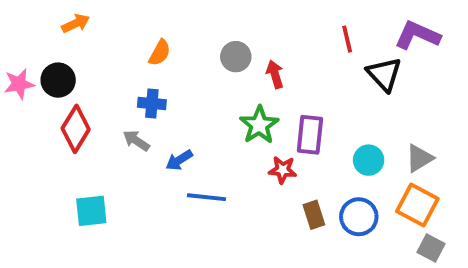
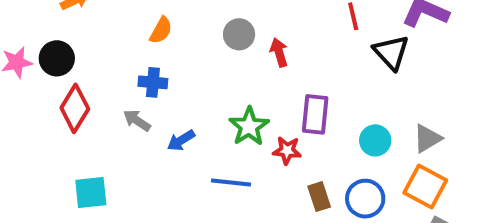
green star: (259, 125) -> (249, 126), moved
blue line: (207, 197) -> (231, 183), moved

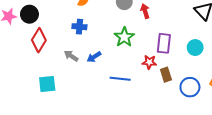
gray arrow: (137, 120) -> (71, 56), moved
green star: (249, 126) -> (124, 37), moved
cyan circle: (375, 140) -> (195, 48), moved
brown rectangle: (319, 197) -> (166, 75), moved

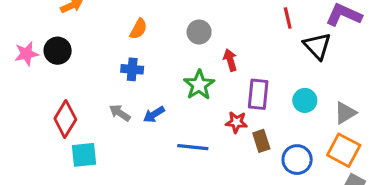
red arrow: (145, 11) -> (230, 60), moved
red diamond: (39, 40) -> (65, 119), moved

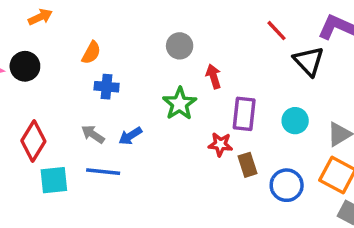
red line: (288, 18) -> (276, 31), turned -30
orange semicircle: (138, 29) -> (91, 53), moved
blue line: (193, 147) -> (103, 172), moved

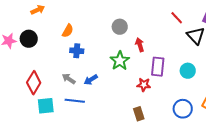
brown rectangle: (248, 165) -> (139, 114), moved

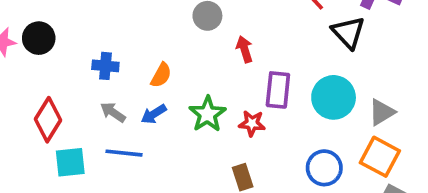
orange semicircle: (68, 31) -> (161, 75), moved
blue cross: (77, 51) -> (105, 66), moved
green star: (120, 61) -> (207, 114), moved
cyan circle: (188, 71) -> (334, 97), size x1.5

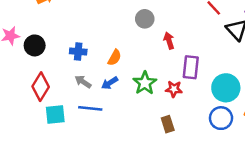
black circle: (39, 38) -> (35, 45), moved
cyan circle: (334, 97) -> (226, 88), moved

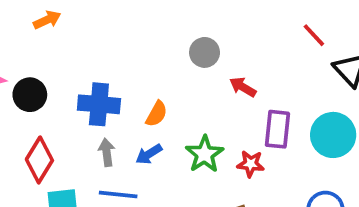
red arrow: (169, 41) -> (243, 87), turned -42
blue cross: (78, 52) -> (99, 104), size x1.5
gray arrow: (83, 82) -> (107, 152), turned 49
cyan circle: (226, 88) -> (333, 135), moved

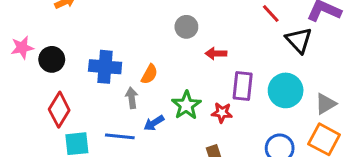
red arrow: (243, 87) -> (216, 53), turned -30
gray arrow: (107, 152) -> (132, 98), moved
blue arrow: (149, 154) -> (154, 123), moved

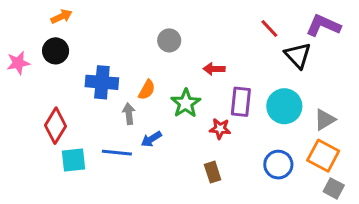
gray circle: (186, 27) -> (169, 40), moved
black circle: (52, 59) -> (56, 51), moved
green star: (186, 105) -> (186, 103), moved

